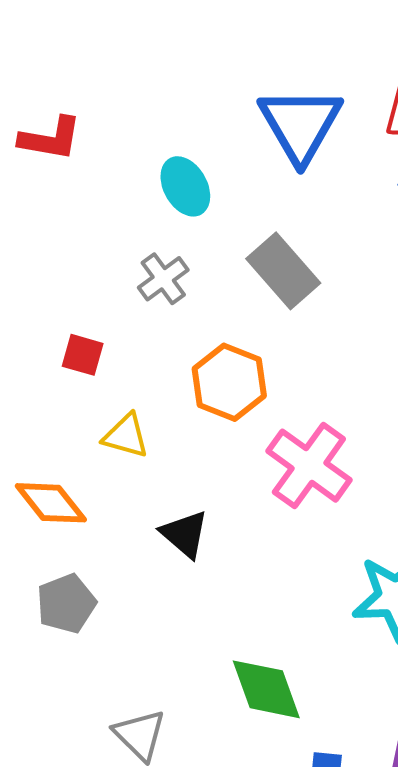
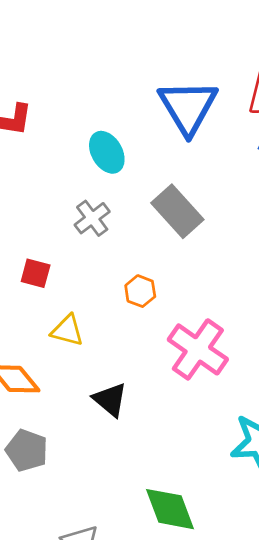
orange hexagon: (229, 382) -> (140, 291), size x0.6
gray pentagon: (66, 604) -> (27, 450), turned -30

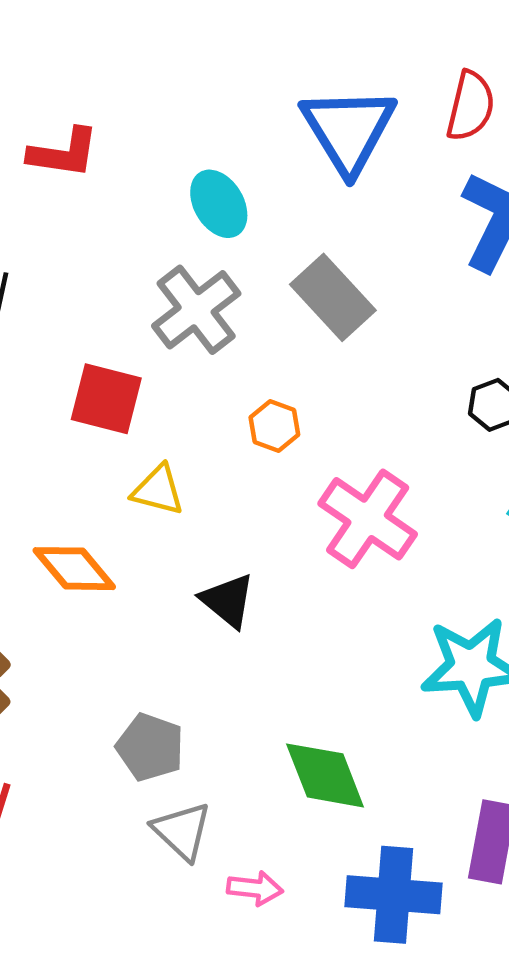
gray cross: (92, 218) -> (196, 310), size x1.5
red square: (36, 273) -> (106, 399), size x1.5
gray pentagon: (27, 450) -> (150, 747), moved

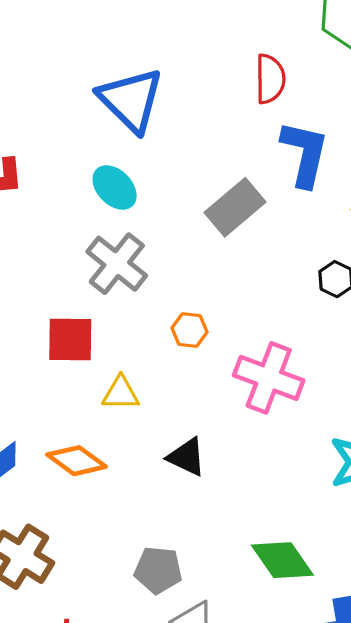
blue triangle: (348, 130) -> (131, 100), moved
gray rectangle: (333, 297) -> (235, 207), moved, turned -74

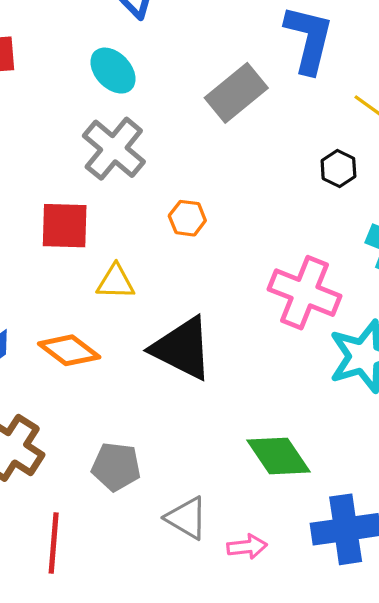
pink cross: (269, 378) -> (305, 293), moved
black triangle: (187, 457) -> (182, 348), size x1.6
gray pentagon: (158, 570) -> (116, 467), moved

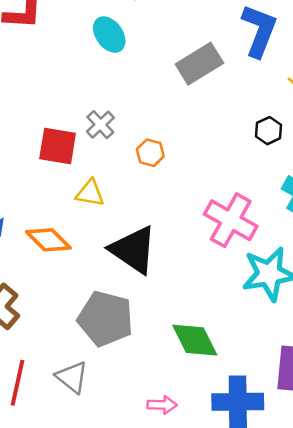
gray cross: (114, 149) -> (100, 125), moved, size x0.6
gray pentagon: (116, 467) -> (105, 319), moved, size x1.5
gray triangle: (187, 518) -> (72, 377), moved

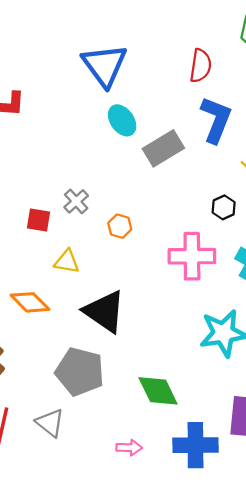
cyan ellipse: (109, 35) -> (122, 120), moved
red square: (58, 146) -> (39, 220), size x0.7
pink cross: (231, 220) -> (192, 256), moved, turned -30

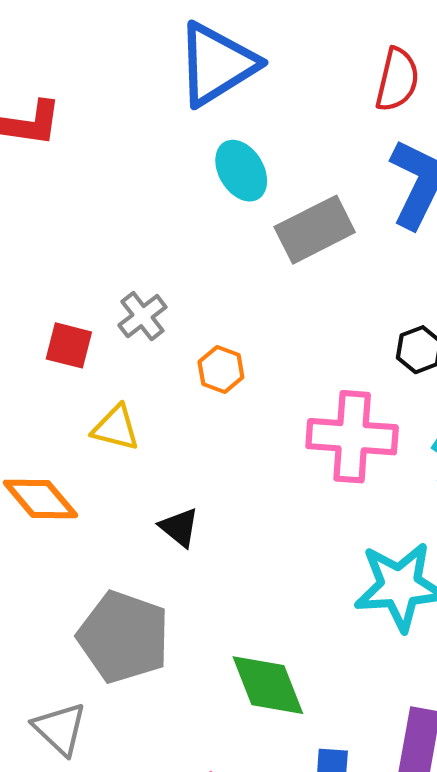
blue triangle: (105, 65) -> (217, 64), turned 30
black triangle: (105, 311) -> (179, 527), size x0.5

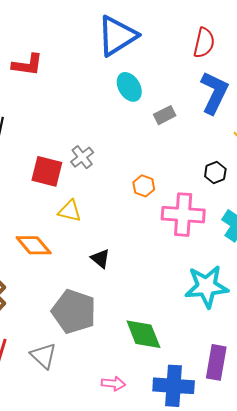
gray rectangle: (315, 230) -> (165, 115), size x0.6
red square: (69, 345) -> (47, 171), size x1.4
orange hexagon: (221, 369) -> (144, 186), moved

